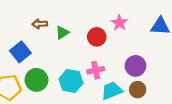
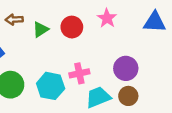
red circle: (97, 37) -> (72, 27), moved

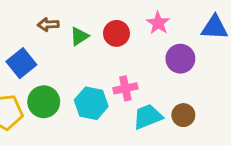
purple circle: (126, 68) -> (180, 59), moved

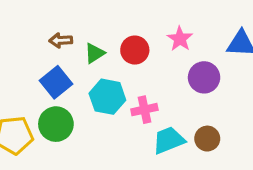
blue square: (21, 63) -> (56, 82), moved
cyan hexagon: (91, 103) -> (107, 97), moved

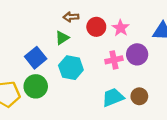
brown arrow: (61, 40) -> (71, 17), moved
red circle: (135, 50) -> (96, 27), moved
pink cross: (144, 110) -> (114, 60), moved

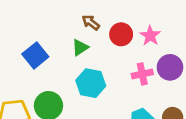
brown arrow: (71, 17) -> (91, 22), turned 40
blue square: (36, 58) -> (35, 55), moved

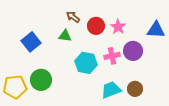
green triangle: (80, 48) -> (65, 36), turned 40
cyan hexagon: (91, 83) -> (86, 63), moved

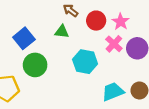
pink cross: (112, 56) -> (114, 44), moved, turned -35
green circle: (41, 80) -> (35, 65), moved

